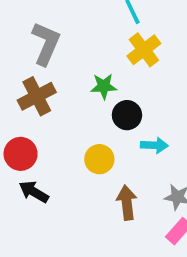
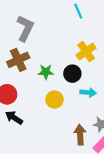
yellow cross: (144, 50) -> (86, 52), moved
green star: (104, 86) -> (46, 72), moved
brown arrow: (127, 203) -> (80, 135), moved

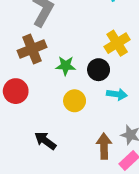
black arrow: (14, 118) -> (45, 141), moved

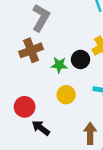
black circle: (99, 70) -> (81, 59), moved
red circle: (16, 91) -> (25, 107), moved

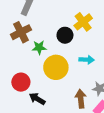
green star: (59, 65) -> (39, 48), moved
yellow circle: (66, 95) -> (56, 67), size x1.5

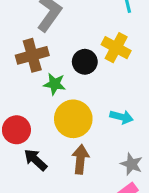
yellow cross: (83, 22) -> (116, 48), moved, turned -36
black circle: (65, 35) -> (85, 62), moved
brown arrow: (81, 99) -> (80, 159), moved

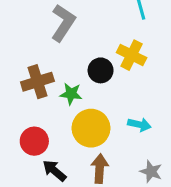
brown cross: (32, 55) -> (37, 82), moved

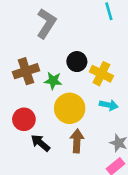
yellow cross: (132, 55) -> (101, 74), moved

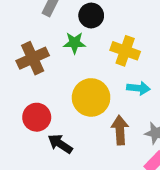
black circle: (77, 62) -> (91, 16), moved
green star: (53, 81) -> (75, 43), moved
brown arrow: (77, 141) -> (120, 130), moved

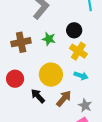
black circle: (91, 16) -> (74, 30), moved
brown arrow: (120, 130) -> (64, 99), turned 30
black arrow: (60, 144) -> (38, 96), moved

